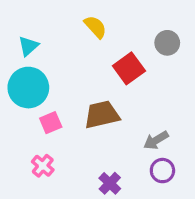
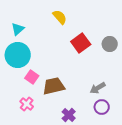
gray circle: (167, 43) -> (110, 44), moved
brown trapezoid: (102, 115) -> (54, 86), moved
pink square: (51, 123) -> (32, 77), turned -32

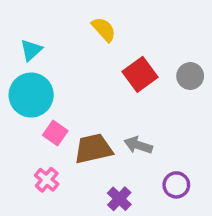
gray arrow: (98, 88) -> (138, 145), moved, turned 49

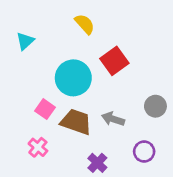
gray circle: (190, 76) -> (155, 106), moved
cyan circle: (31, 95) -> (73, 78), moved
brown trapezoid: (93, 149) -> (76, 122), turned 32

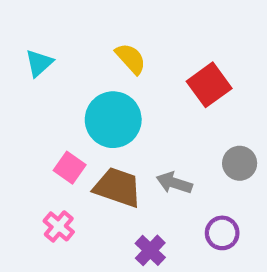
yellow semicircle: (85, 24) -> (131, 59), moved
red square: (114, 61) -> (209, 85), moved

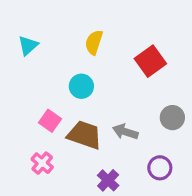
yellow semicircle: (131, 59) -> (94, 42), turned -120
cyan circle: (113, 120) -> (81, 86), size x0.6

